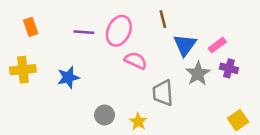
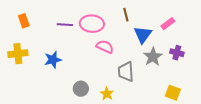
pink ellipse: (119, 31) -> (92, 24), turned 70
pink rectangle: (217, 45) -> (168, 24), moved
yellow square: (238, 120) -> (173, 93), moved, turned -35

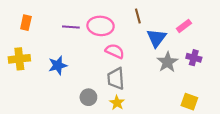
orange rectangle: (24, 21) -> (26, 23), turned 32
gray trapezoid: (126, 72) -> (116, 79), moved

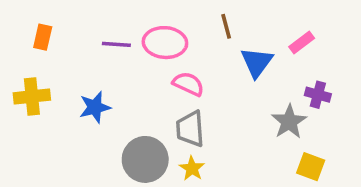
gray star: (167, 62) -> (289, 122), moved
gray circle: (88, 97) -> (145, 159), size x1.6

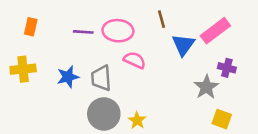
pink rectangle: (302, 43) -> (215, 31), size x1.6
gray trapezoid: (190, 129) -> (101, 78), moved

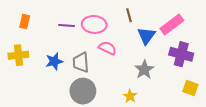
purple cross: (227, 68) -> (181, 54), size x1.6
gray star: (206, 87) -> (144, 70), moved
yellow square: (222, 119) -> (190, 88), moved
yellow star: (137, 120) -> (130, 96), moved

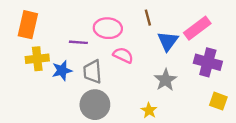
orange rectangle: (25, 21) -> (28, 25), size x1.6
purple line: (67, 26) -> (78, 42), moved
yellow cross: (18, 55) -> (37, 59), moved

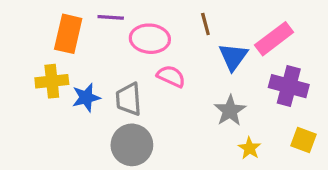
orange rectangle: (28, 25) -> (68, 34), moved
purple line: (78, 42) -> (111, 17), moved
yellow star: (149, 110) -> (250, 148), moved

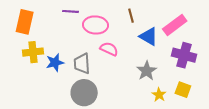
orange rectangle: (68, 34) -> (25, 22), moved
blue triangle: (233, 57) -> (149, 36), turned -36
yellow square: (303, 140) -> (183, 90), moved

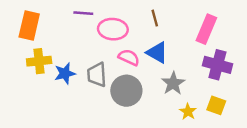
pink rectangle: (175, 25) -> (206, 29), turned -30
blue triangle: (149, 36) -> (157, 53), moved
gray circle: (84, 93) -> (126, 91), moved

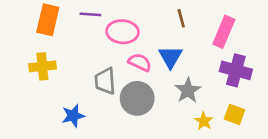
brown line: (155, 18) -> (181, 18), moved
orange rectangle: (29, 25) -> (48, 20), moved
blue triangle: (157, 53) -> (170, 57), turned 30
blue star: (65, 73) -> (73, 116), moved

